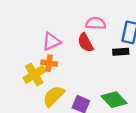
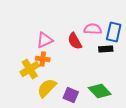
pink semicircle: (96, 23) -> (93, 29), moved

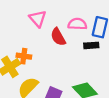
pink triangle: (45, 40) -> (38, 19), moved, turned -48

